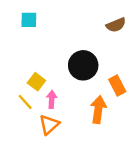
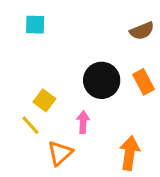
orange rectangle: (117, 86) -> (143, 82), moved
pink arrow: (52, 99) -> (83, 122), moved
orange arrow: (98, 109) -> (130, 153), moved

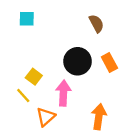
brown semicircle: (142, 31) -> (96, 23), moved, turned -96
pink arrow: (83, 122) -> (63, 93), size x1.5

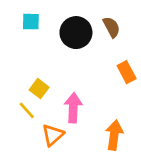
black circle: (78, 61) -> (76, 33), moved

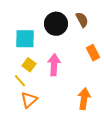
cyan square: (31, 22) -> (25, 39), moved, size x1.5
pink arrow: (73, 108) -> (54, 65), moved
orange triangle: (53, 135) -> (29, 100), moved

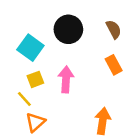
brown semicircle: (82, 20) -> (114, 29), moved
cyan square: (25, 39) -> (30, 48), turned 35
yellow square: (29, 65) -> (35, 79), turned 32

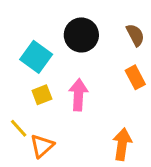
yellow line: (24, 99) -> (19, 128), moved

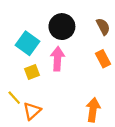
pink arrow: (78, 95) -> (58, 59), moved

